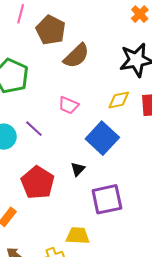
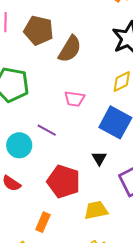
yellow trapezoid: (78, 236) -> (96, 210), moved

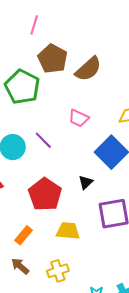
brown pentagon: (39, 30) -> (53, 59), moved
orange rectangle: (43, 222) -> (24, 235), moved

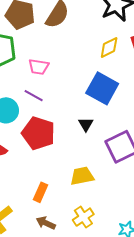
pink trapezoid: (79, 118) -> (39, 67), moved
red pentagon: (45, 194) -> (38, 133), moved

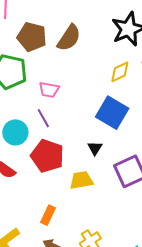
purple line: (34, 96) -> (43, 118), turned 30
yellow trapezoid: (82, 176) -> (81, 180), moved

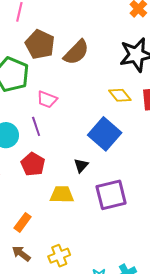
yellow diamond: (120, 72) -> (120, 95), turned 65
red pentagon: (47, 156) -> (33, 164), size x0.7

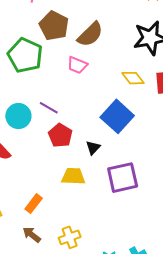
pink trapezoid: (47, 99) -> (77, 65), moved
purple line: (36, 126) -> (49, 108), turned -42
red pentagon: (33, 164) -> (60, 135), moved

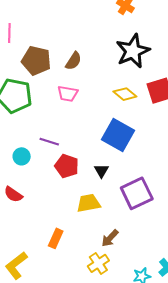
brown semicircle: (90, 34) -> (73, 61), size x0.7
cyan circle: (18, 116) -> (22, 156), size x0.7
brown arrow: (32, 235) -> (110, 238), moved, turned -72

